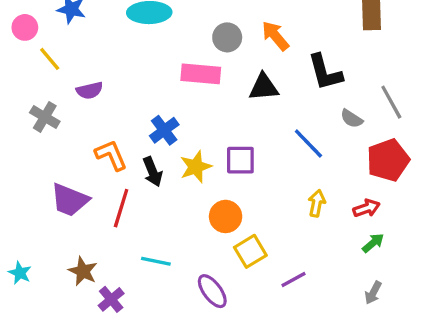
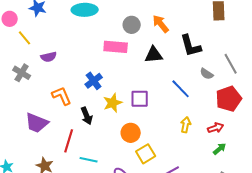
black arrow: (153, 172) -> (87, 116), moved
red line: (121, 208) -> (69, 141), moved

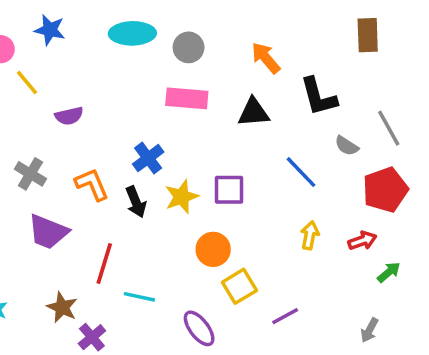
gray circle: (132, 25) -> (189, 47), moved
gray cross: (22, 73) -> (30, 174), moved
black arrow: (87, 116) -> (136, 202), moved
green arrow: (220, 149) -> (389, 272), moved

